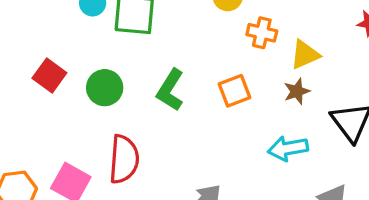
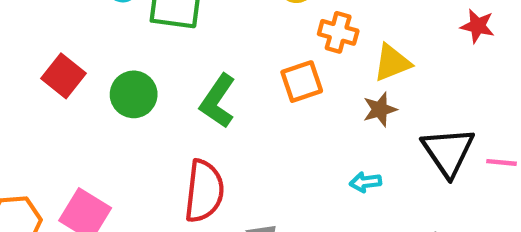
orange square: (234, 91) -> (302, 82), moved
cyan arrow: (288, 148) -> (365, 182), size x0.6
red semicircle: (124, 159) -> (204, 191), moved

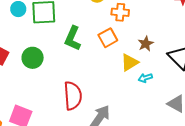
yellow triangle: (392, 63) -> (130, 62), moved
green L-shape: (218, 101) -> (73, 38), moved

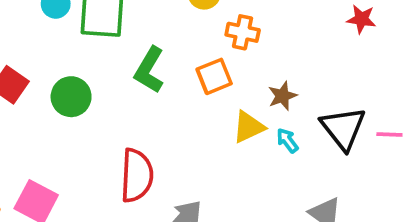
cyan arrow: (145, 78) -> (287, 140), moved, turned 64

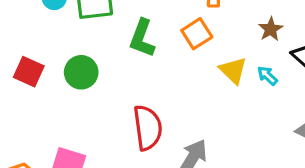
brown star: (282, 96) -> (271, 29), moved
yellow triangle: (249, 127) -> (233, 70), turned -40

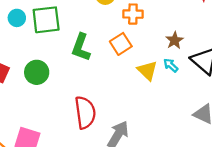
cyan arrow: (267, 76) -> (171, 65), moved

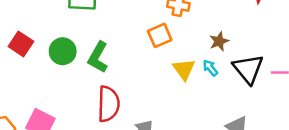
green L-shape: (81, 47) -> (98, 57), moved

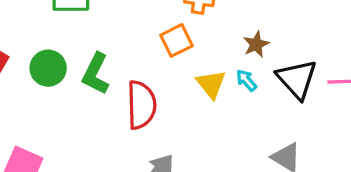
red semicircle: (108, 104) -> (141, 105), moved

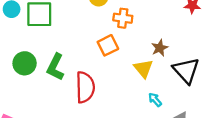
cyan arrow: (246, 80) -> (155, 100), moved
yellow triangle: (211, 84) -> (143, 69), moved

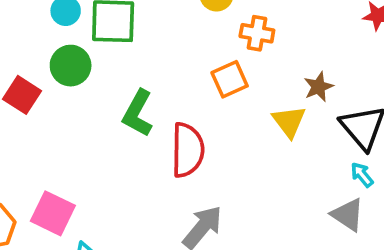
green circle: (25, 63) -> (71, 66), moved
cyan arrow: (155, 100) -> (362, 175), moved

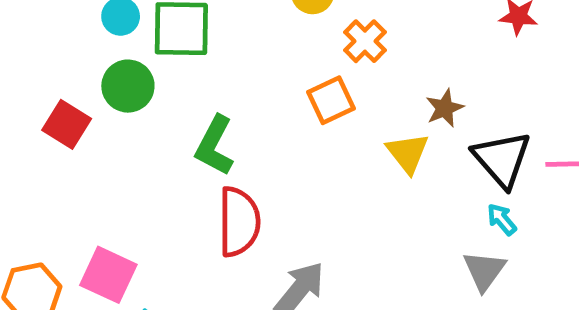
orange cross: (257, 33) -> (365, 41), turned 36
red semicircle: (188, 150) -> (239, 222), moved
gray triangle: (348, 215) -> (484, 271), turned 33

